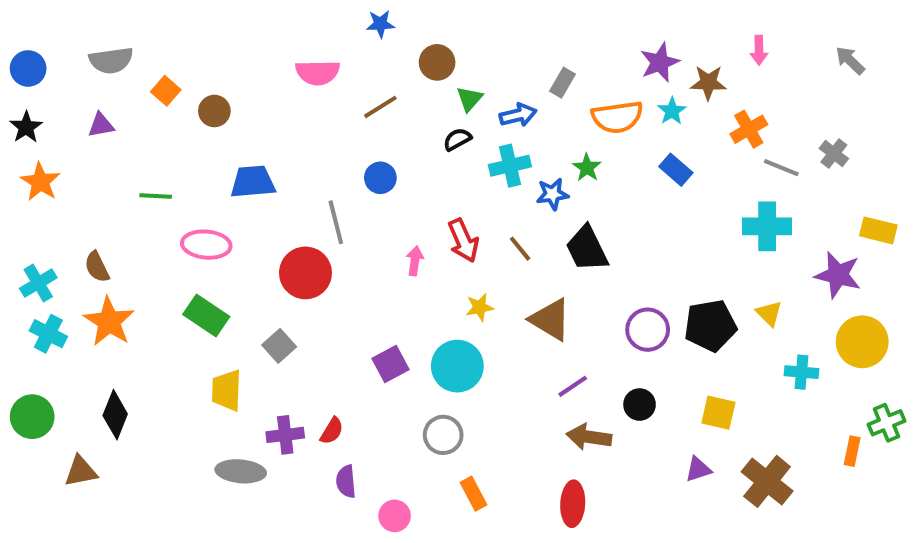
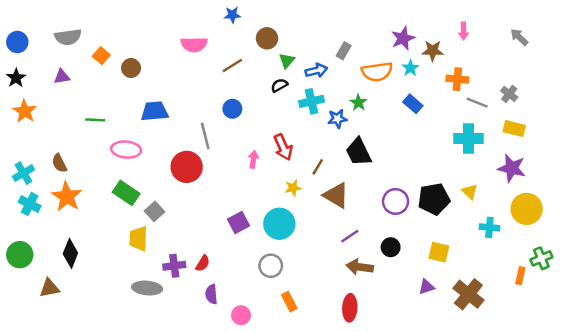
orange cross: (749, 129) -> (457, 79), turned 35
yellow rectangle: (878, 230) -> (514, 129), moved
brown line: (520, 249) -> (318, 167), moved, turned 70
gray square: (279, 346) -> (155, 211), moved

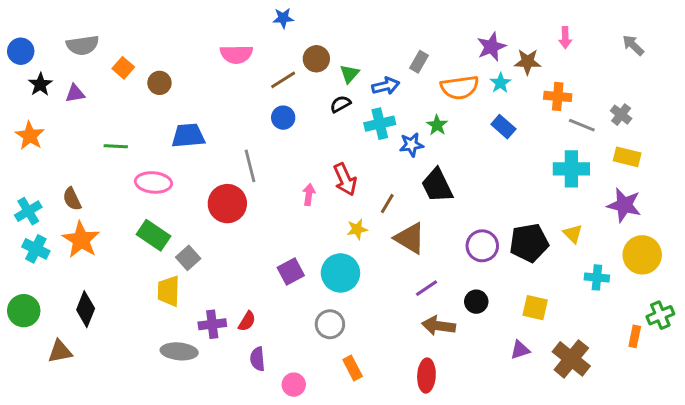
brown circle: (267, 38) -> (316, 59), moved
black star: (16, 78) -> (40, 84), moved
blue circle: (232, 109) -> (283, 118), moved

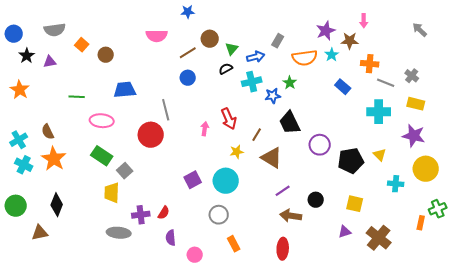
pink arrow: (565, 38) -> (364, 21), moved
blue rectangle: (503, 127) -> (343, 87), moved
purple circle: (482, 246) -> (320, 145), moved

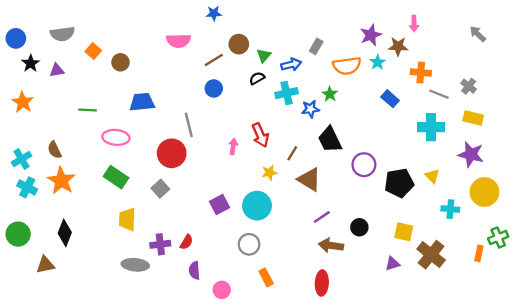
gray square: (125, 171) -> (160, 189), moved
brown cross: (379, 238) -> (431, 255), moved

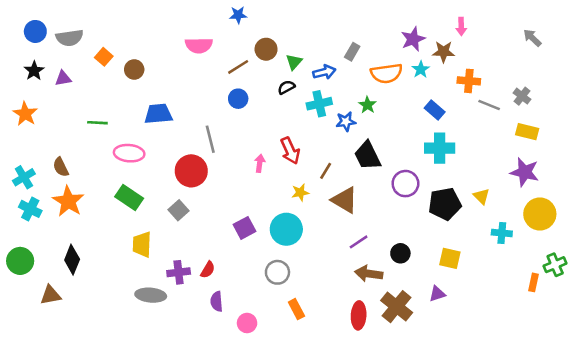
blue circle: (16, 38) -> (35, 31), moved
cyan cross: (431, 127) -> (440, 148), moved
brown cross: (431, 255) -> (397, 307), moved

